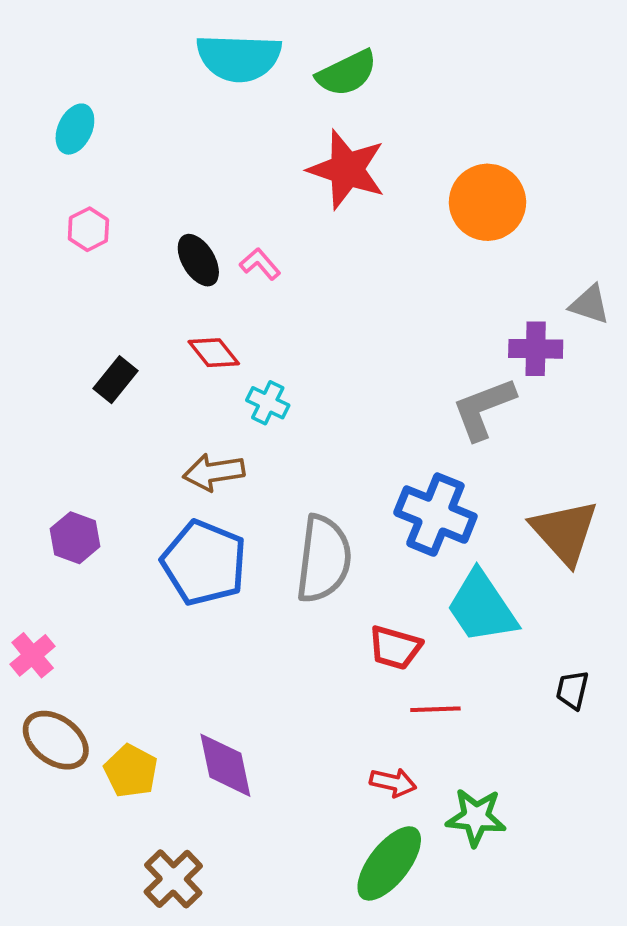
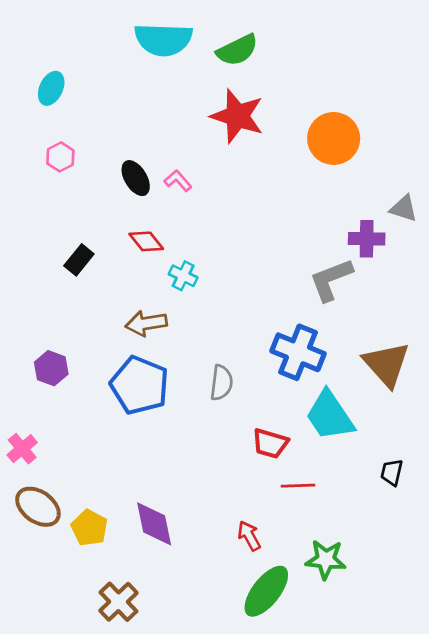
gray semicircle: (324, 559) -> (221, 383), size x0.6
red arrow: (393, 783) -> (249, 536), moved, turned -132

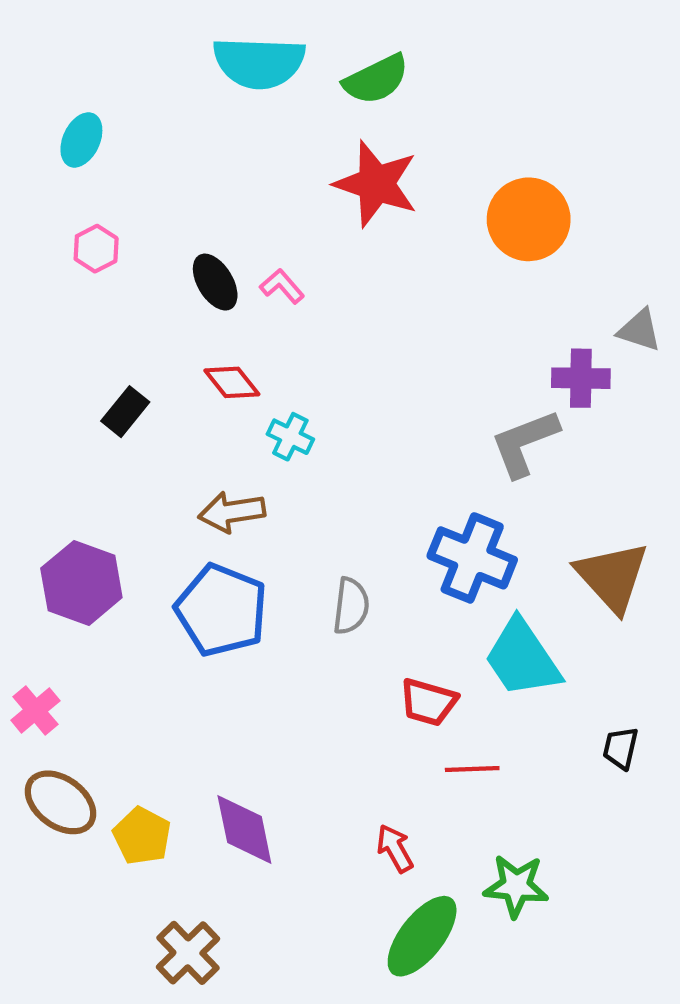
purple hexagon: (51, 368) -> (81, 583), size x1.5

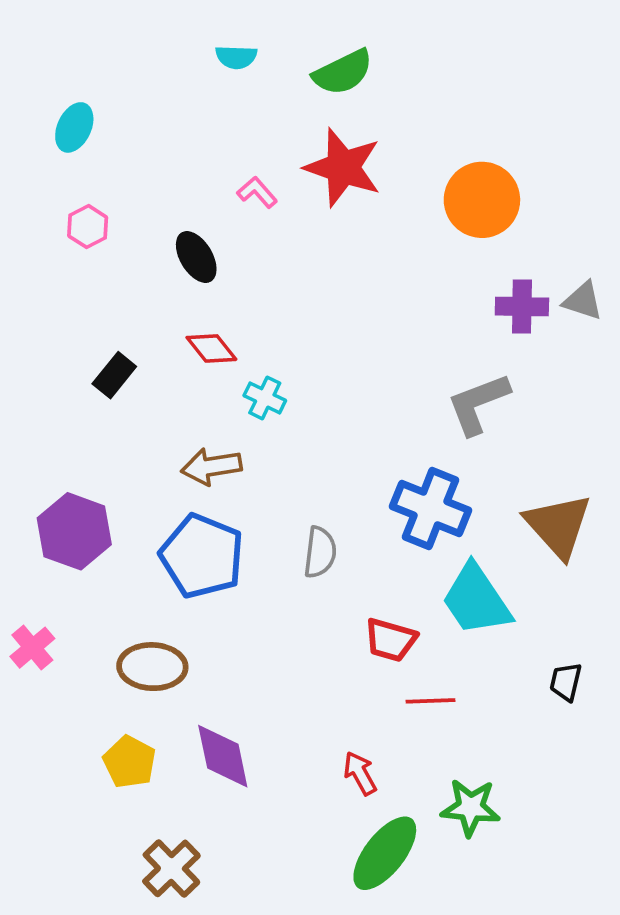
cyan semicircle: (259, 63) -> (236, 57), size x0.5
pink L-shape: (282, 286) -> (257, 192), moved
purple cross: (581, 378) -> (522, 307), moved
brown ellipse: (61, 802) -> (152, 667), moved, turned -34

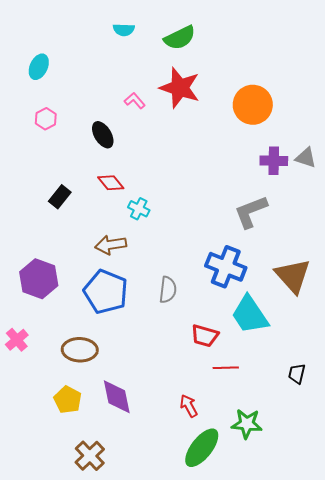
black trapezoid: (566, 682) -> (297, 374), moved

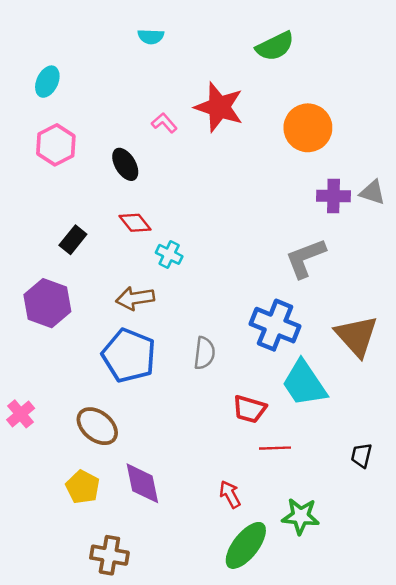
green semicircle: (180, 38) -> (275, 46), moved
pink hexagon: (46, 119) -> (56, 145), size x1.5
purple hexagon: (39, 279) -> (47, 303), moved
brown ellipse: (80, 350) -> (97, 426), turned 36
brown cross: (90, 456) -> (109, 555), turned -36

